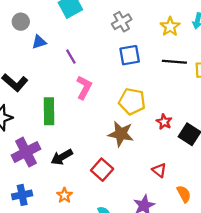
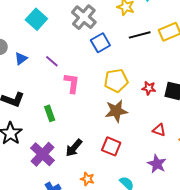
gray cross: (122, 22) -> (84, 17), size x1.4
green rectangle: (49, 111) -> (50, 113), size x0.7

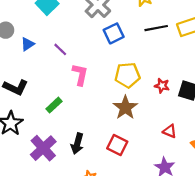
brown star: (116, 111) -> (125, 108), turned -30
green rectangle: (50, 113) -> (54, 105), turned 63
black arrow: (74, 148) -> (77, 144), turned -30

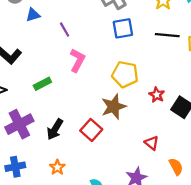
red square: (117, 145) -> (91, 130), moved

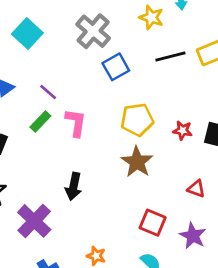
green rectangle: (42, 84) -> (40, 121), moved
black arrow: (55, 129) -> (74, 186), moved
red square: (91, 130) -> (153, 223), moved

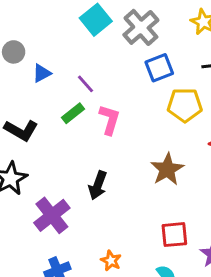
cyan square: (27, 34) -> (96, 20), moved
yellow pentagon: (137, 120) -> (185, 105), moved
red square: (153, 223) -> (174, 235), turned -36

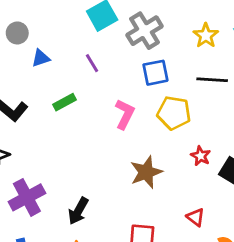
purple line: (85, 84) -> (92, 63), moved
pink L-shape: (109, 120) -> (125, 114), moved
black arrow: (98, 185) -> (78, 211), moved

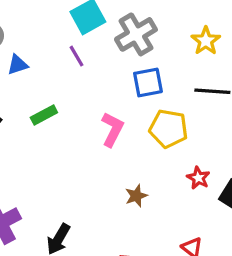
purple line: (92, 63) -> (77, 56), moved
brown star: (146, 172) -> (136, 196), size x0.6

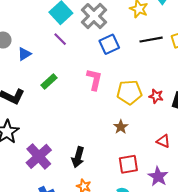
yellow pentagon: (168, 129) -> (129, 92), moved
brown star: (136, 196) -> (121, 127), moved

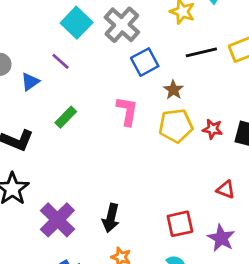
purple line: (60, 39) -> (60, 61), moved
brown star: (121, 127) -> (173, 90), moved

